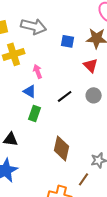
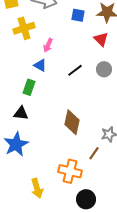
pink arrow: (38, 71) -> (48, 45), turned -136
green rectangle: (35, 113) -> (29, 87), moved

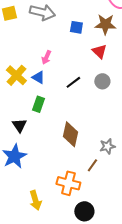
yellow cross: (24, 28) -> (16, 75), moved, turned -30
green rectangle: (29, 87) -> (38, 104), moved
black triangle: (21, 113) -> (19, 125), turned 49

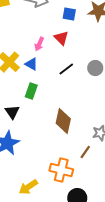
red triangle: (99, 51) -> (61, 38), moved
yellow arrow: (35, 200) -> (28, 187), turned 72

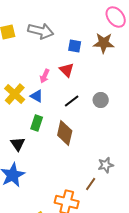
brown diamond: (63, 121) -> (65, 133), moved

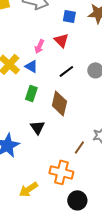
black triangle: (18, 144) -> (37, 127), moved
brown line: (91, 184) -> (79, 147), moved

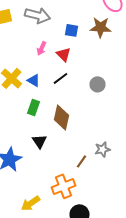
pink arrow: (39, 46) -> (42, 48), moved
black line: (66, 71) -> (60, 78), moved
orange cross: (61, 172) -> (64, 186), turned -35

